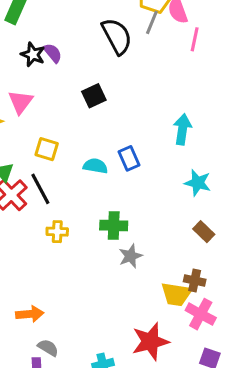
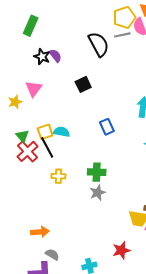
gray line: (152, 22) -> (122, 35), turned 56
yellow square: (47, 149) -> (45, 132), moved, turned -35
cyan semicircle: (95, 166) -> (62, 132), moved
gray star: (131, 256) -> (98, 193), moved
red star: (150, 342) -> (121, 250), size x0.7

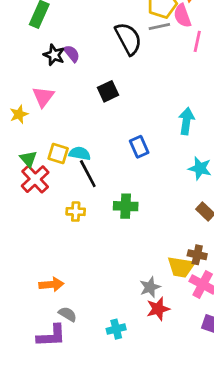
yellow square: (45, 132) -> (58, 153), turned 35
black line: (47, 147) -> (88, 174), moved
gray star: (98, 193) -> (150, 287), moved

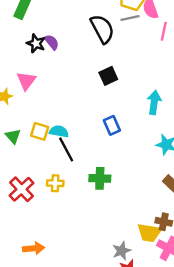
black square: (108, 91) -> (108, 76), moved
red cross: (35, 179) -> (21, 189), moved

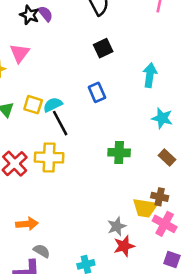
blue rectangle: (112, 125) -> (97, 92), moved
cyan semicircle: (59, 131) -> (53, 105), turned -36
green cross: (100, 178) -> (119, 153), moved
yellow cross: (55, 183) -> (49, 157), size x1.6

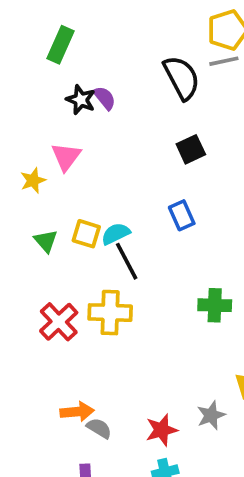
red star: (124, 246) -> (161, 430), moved
gray semicircle: (42, 251) -> (99, 428), moved

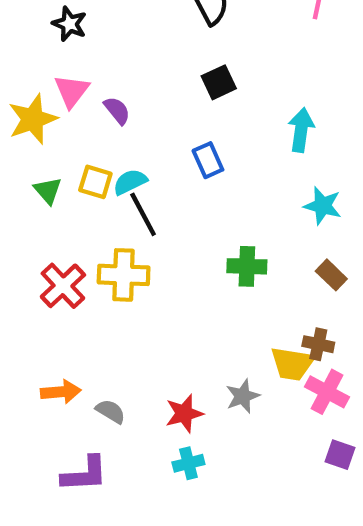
purple semicircle: (105, 98) -> (117, 110), moved
black star: (81, 100) -> (69, 24), moved
yellow star: (33, 180) -> (33, 119), size x1.6
orange arrow: (77, 412) -> (61, 392), moved

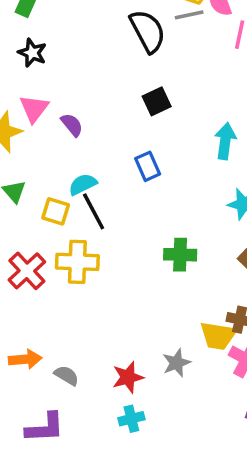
yellow square: (95, 182) -> (56, 211), moved

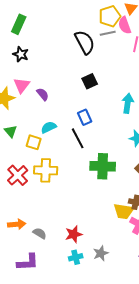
black line: (94, 211) -> (78, 138), moved
green cross: (180, 255) -> (103, 166), size x1.4
gray star: (177, 363) -> (101, 253), moved

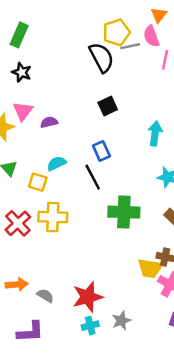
yellow pentagon: (110, 16) -> (116, 32), moved
purple semicircle: (43, 94) -> (49, 122), turned -64
red star: (74, 234) -> (88, 297), size x1.4

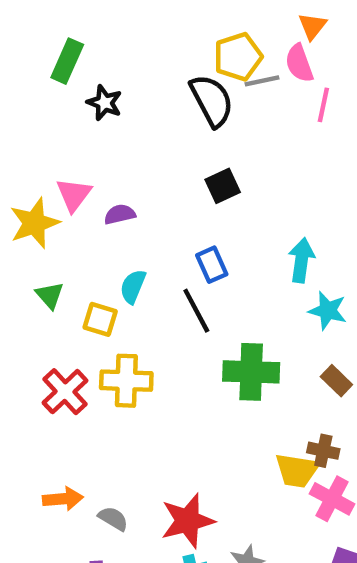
black star: (22, 72) -> (104, 103), moved
cyan arrow: (155, 133) -> (301, 260), moved
cyan semicircle: (57, 163) -> (133, 287), turned -42

